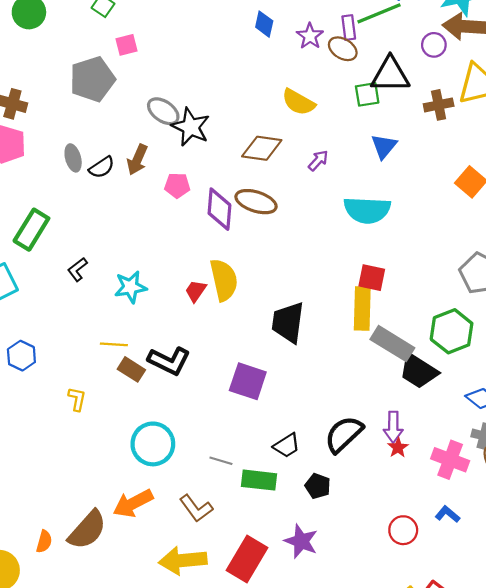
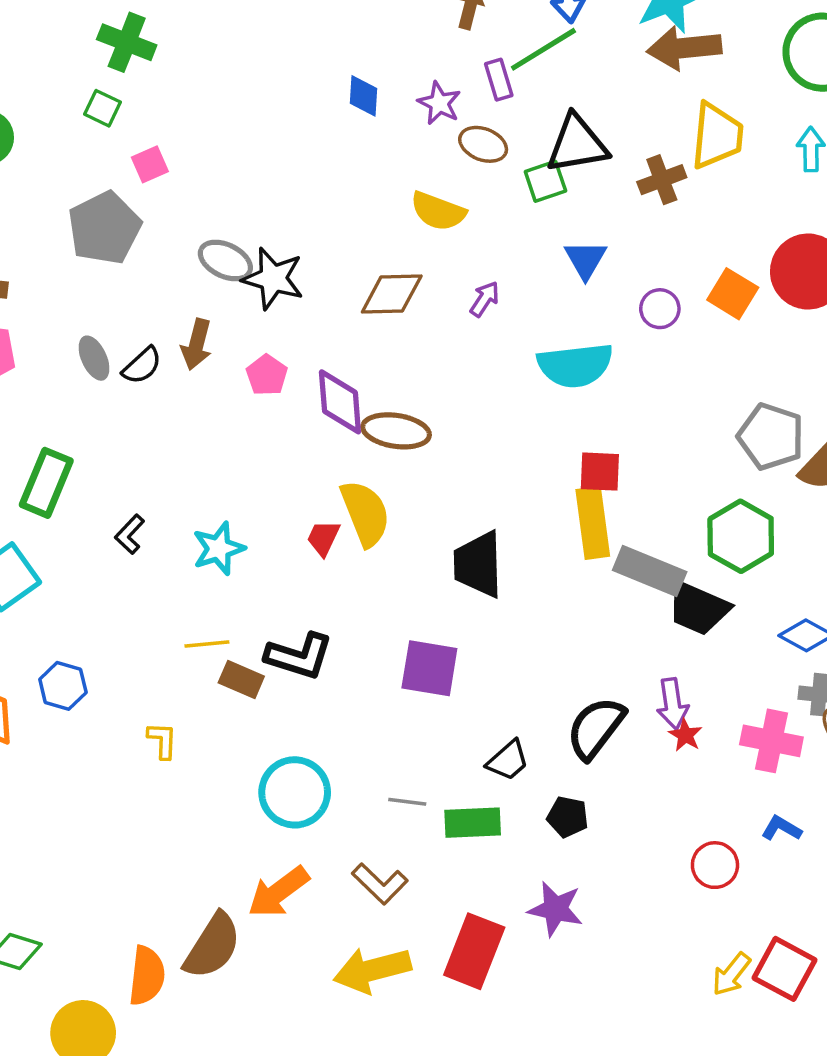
purple circle: (434, 45) -> (660, 309), moved
brown ellipse: (343, 49) -> (483, 144), moved
pink pentagon: (177, 185) -> (267, 375), turned -30
brown ellipse: (256, 202) -> (396, 431), moved
orange semicircle: (44, 542) -> (147, 976), size x1.6

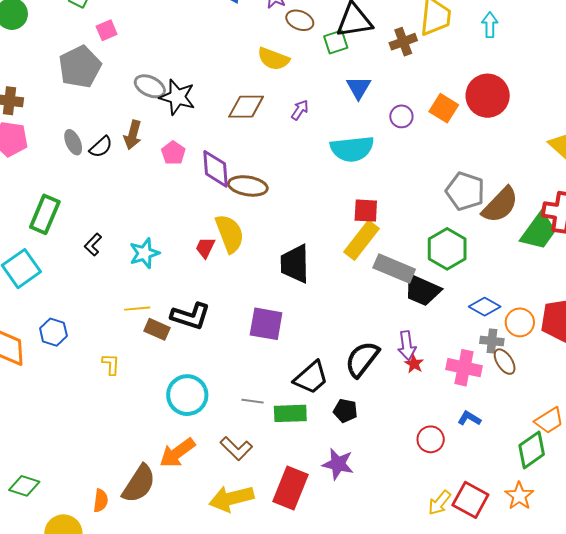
yellow rectangle: (593, 523) -> (361, 240), turned 45
black trapezoid: (508, 760) -> (311, 378), size x1.4
orange semicircle: (147, 976) -> (101, 501), size x0.7

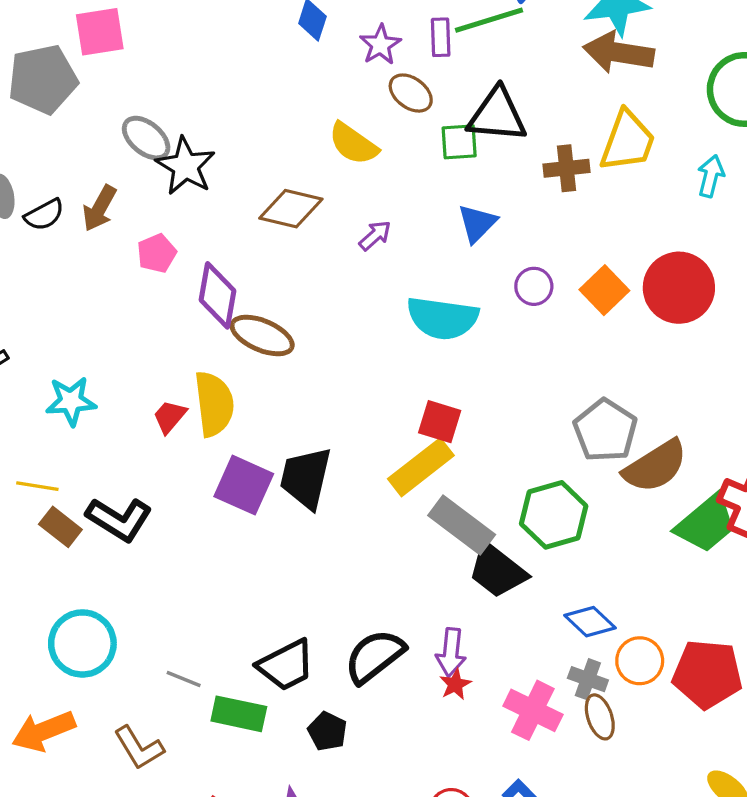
pink square: (107, 30) -> (100, 32), size x1.5
purple square: (266, 324) -> (244, 485), moved

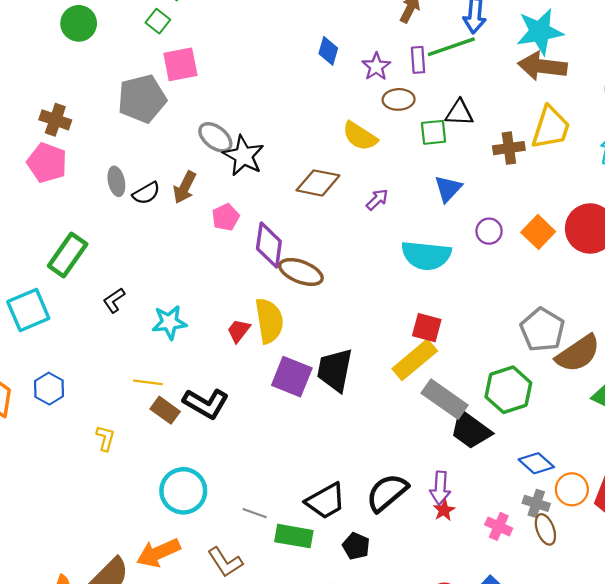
brown ellipse: (411, 93) -> (399, 99), turned -36
black triangle: (497, 115) -> (459, 113), size x0.7
pink cross: (533, 710) -> (499, 526), size x0.7

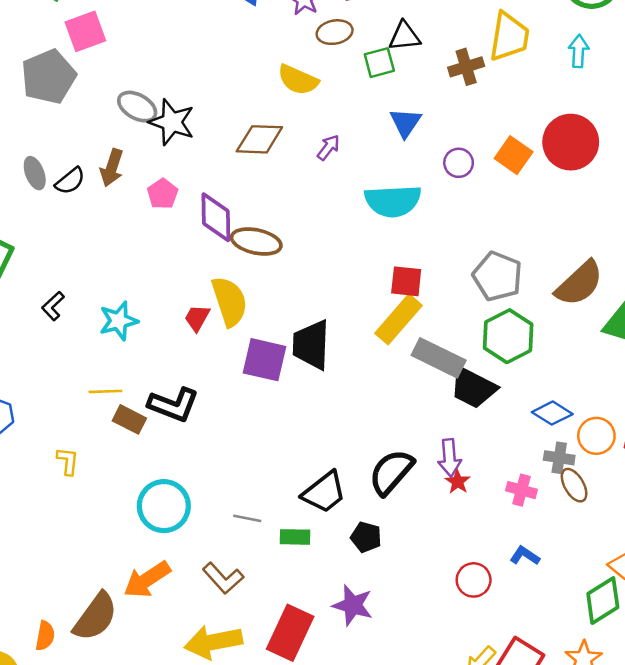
gray pentagon: (542, 330) -> (497, 276), moved
green rectangle: (294, 536) -> (295, 537), size x0.7

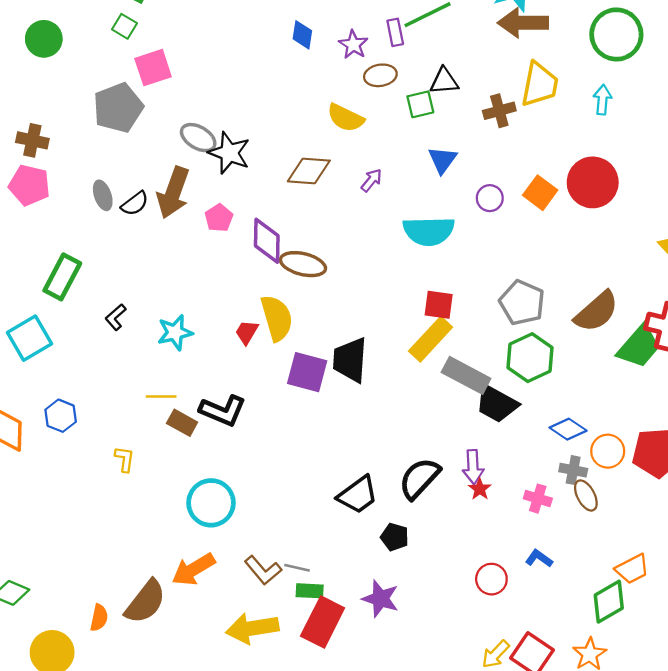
brown arrow: (112, 168) -> (173, 193), size x1.5
gray line: (247, 518) -> (297, 568), moved
green rectangle: (295, 537) -> (310, 591), moved

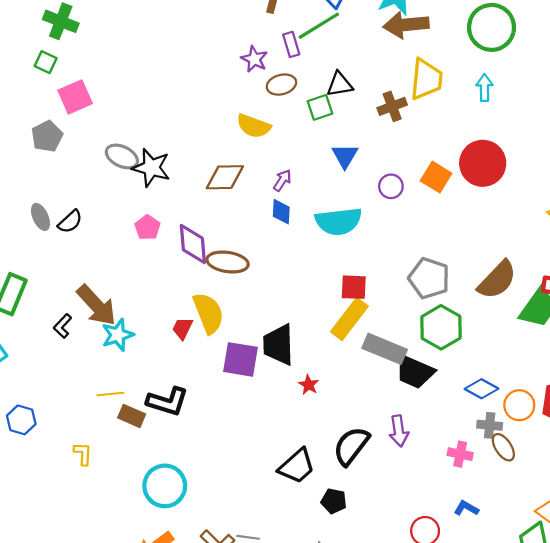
blue diamond: (302, 35) -> (281, 212), moved
gray pentagon: (118, 108) -> (47, 136), size x0.7
brown arrow: (173, 193) -> (96, 305), moved, turned -57
red star: (480, 489) -> (309, 385), moved

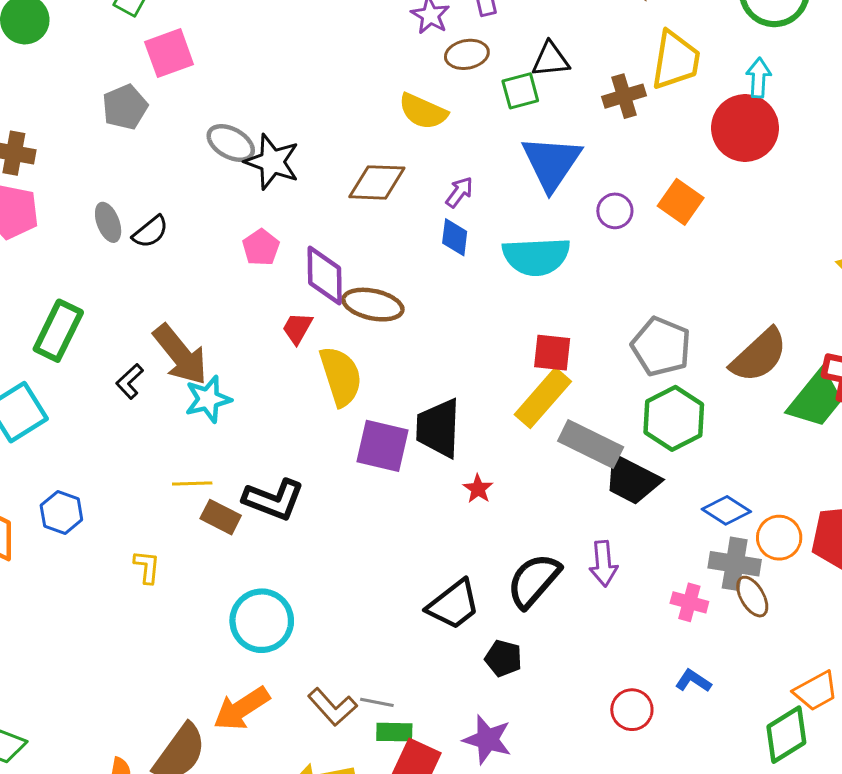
blue triangle: (345, 156) -> (551, 163), size x1.6
red circle: (483, 163) -> (745, 128), moved
red trapezoid: (183, 328) -> (297, 328), moved
gray cross: (490, 425) -> (735, 564), size x1.4

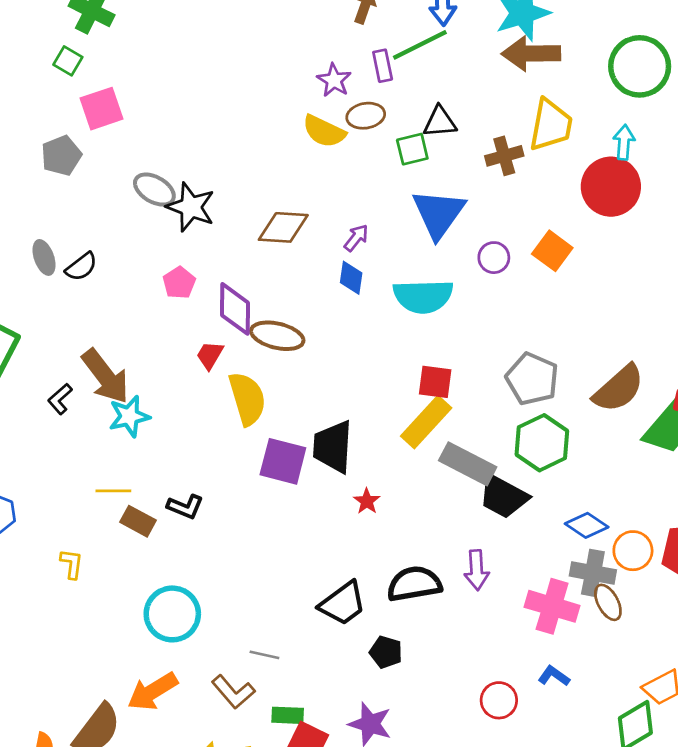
yellow semicircle: (423, 111) -> (324, 131), moved
black L-shape: (274, 500) -> (185, 507), size x0.7
black semicircle: (534, 581) -> (414, 584), turned 38
pink cross: (689, 602) -> (552, 606), size x1.6
gray line: (377, 702) -> (264, 655), moved

